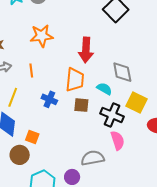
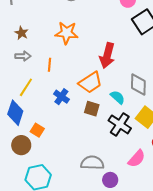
orange trapezoid: (75, 80) -> (90, 82), turned 40
pink semicircle: (118, 140) -> (137, 159), moved, turned 48
purple circle: (72, 177) -> (110, 180), moved

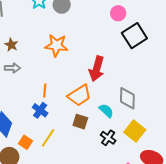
orange line: (49, 65) -> (45, 91), moved
yellow line: (26, 87) -> (48, 138), moved
blue cross: (61, 97) -> (40, 110), moved
black cross: (120, 124) -> (108, 138), size x0.7

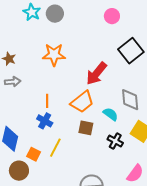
black square: (134, 36) -> (131, 51), moved
red arrow: (97, 69) -> (96, 74), turned 30

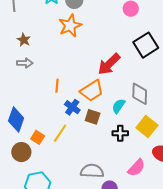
orange star: (54, 55) -> (70, 26), moved, turned -30
cyan semicircle: (111, 114) -> (119, 106), turned -98
blue cross: (45, 121) -> (72, 107), moved
black cross: (115, 141) -> (120, 133), turned -35

